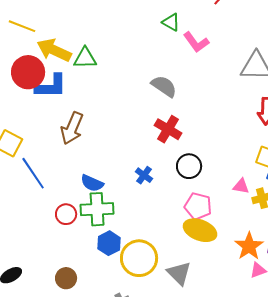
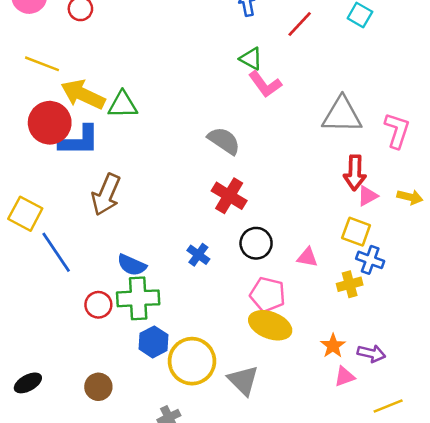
green triangle: (171, 22) -> (251, 59), moved
pink triangle: (241, 186) -> (307, 257), moved
orange star: (249, 246) -> (333, 346), size x0.7

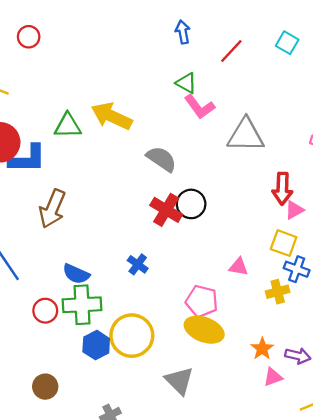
yellow arrow: (83, 95) -> (112, 116), moved
gray triangle: (342, 115) -> (246, 135), moved
black circle: (256, 243) -> (191, 204), moved
yellow circle: (192, 361) -> (132, 336), moved

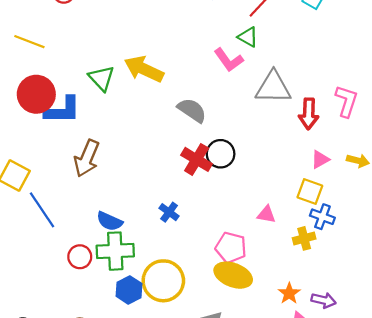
green triangle: (186, 83) -> (248, 37), moved
green triangle: (68, 126) -> (102, 78), turned 48
red arrow: (282, 189) -> (309, 114), moved

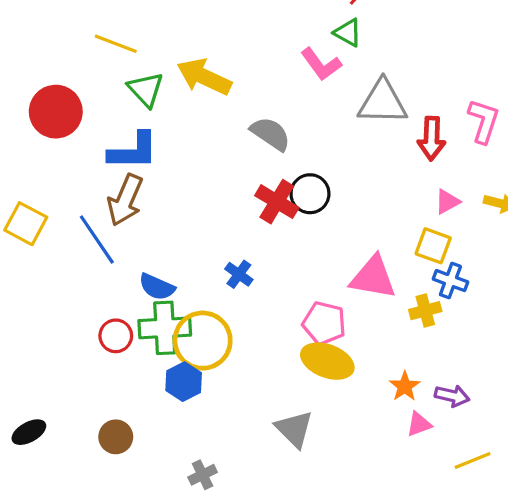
yellow line: (29, 42) -> (116, 44), moved
blue L-shape: (63, 110) -> (133, 151), moved
blue line: (42, 210) -> (97, 239), moved
pink triangle: (266, 214) -> (373, 277), size x1.8
yellow circle: (163, 281) -> (203, 341), moved

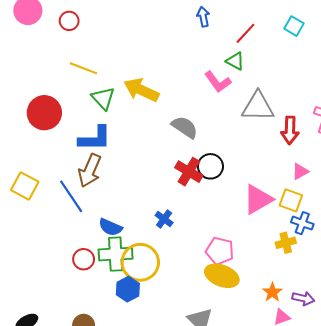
pink triangle: (373, 277) -> (258, 199), moved, turned -40

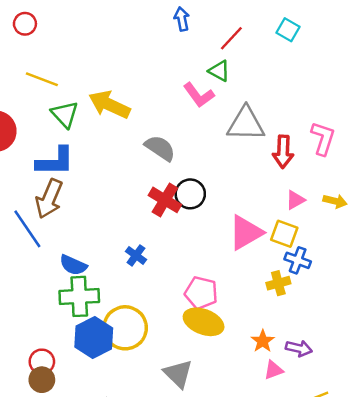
red circle: (84, 259) -> (42, 362), moved
yellow circle: (140, 262) -> (125, 328), moved
blue hexagon: (128, 289) -> (94, 337), size x1.4

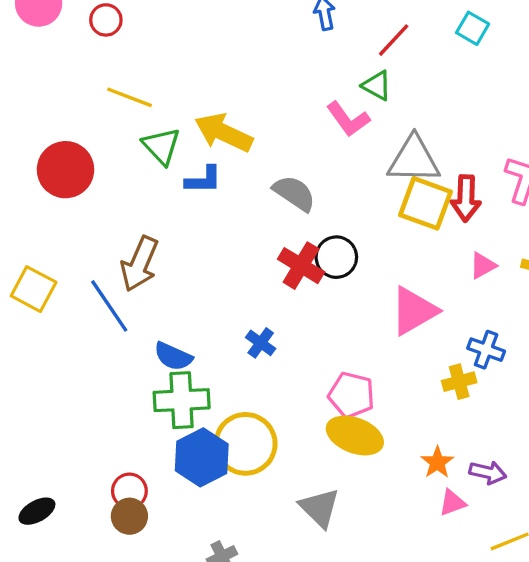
blue L-shape: (55, 161) -> (203, 180), moved, size x0.7
yellow square: (284, 234) -> (426, 203), moved, size x1.4

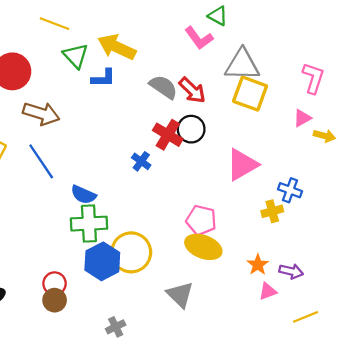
red arrow: (466, 198) -> (192, 90), moved, turned -48
brown arrow: (140, 264) -> (41, 114), moved, turned -96
pink triangle: (483, 266) -> (302, 118), moved
blue cross: (261, 343) -> (141, 161), moved

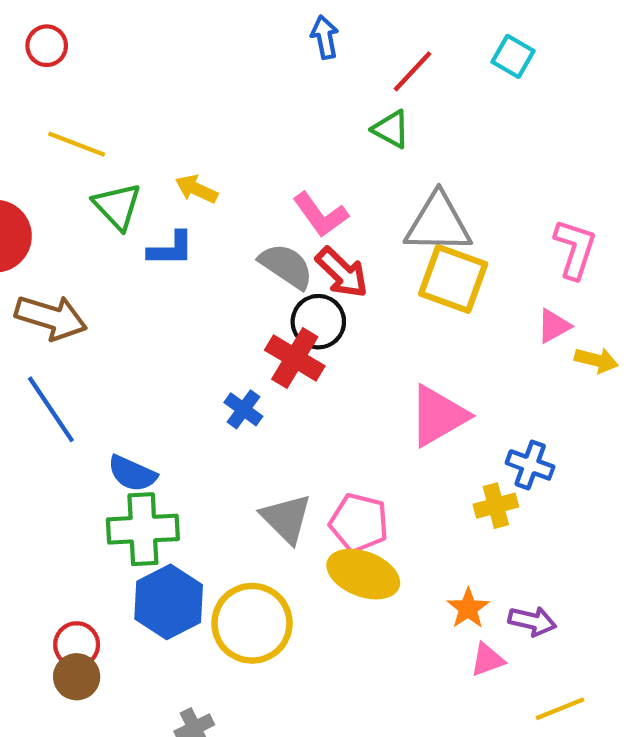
pink L-shape: (199, 38) -> (320, 215), moved
yellow arrow: (117, 47) -> (196, 189), size x0.6
black circle: (191, 129) -> (318, 322), moved
yellow circle: (131, 252) -> (252, 623), moved
gray triangle: (180, 295) -> (286, 518), moved

